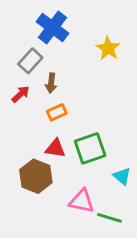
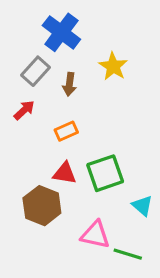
yellow star: (108, 48) -> (113, 66), moved
brown arrow: (51, 83) -> (69, 84), moved

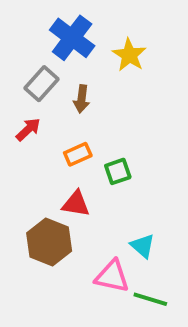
yellow star: (113, 66) -> (129, 55), moved
green square: (105, 173) -> (118, 171), moved, size x0.6
cyan triangle: (142, 206) -> (143, 246), moved

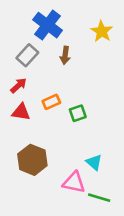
yellow star: (129, 55) -> (102, 31), moved
brown arrow: (82, 99) -> (65, 55), moved
red triangle: (76, 204) -> (21, 112), moved

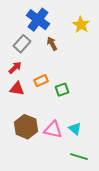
brown arrow: (65, 55) -> (52, 44), turned 144
pink triangle: (74, 183) -> (53, 130), moved

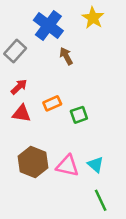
yellow star: (81, 25) -> (93, 18), moved
gray rectangle: (22, 44) -> (15, 51), moved
green line: (79, 157) -> (101, 200), turned 48

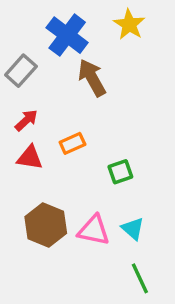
brown arrow: (66, 56) -> (92, 78), size x1.5
green square: (79, 115) -> (120, 172), moved

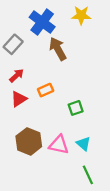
yellow star: (129, 24) -> (81, 15), turned -30
red triangle: (30, 158) -> (19, 99), turned -42

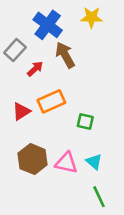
red arrow: (17, 76) -> (35, 69), moved
orange rectangle: (46, 90) -> (51, 101), size x1.5
green square: (76, 108) -> (85, 121), turned 32

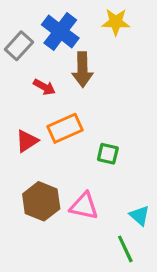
gray rectangle: (15, 50) -> (19, 46), moved
brown arrow: (65, 55) -> (82, 70), turned -152
red arrow: (35, 69) -> (44, 87), turned 72
cyan triangle: (94, 162) -> (140, 216), moved

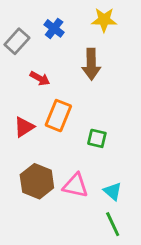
blue cross: (60, 31) -> (54, 28), size x0.6
brown arrow: (82, 70) -> (91, 64), moved
orange rectangle: (65, 128) -> (58, 116), turned -44
cyan triangle: (140, 216) -> (113, 191), moved

